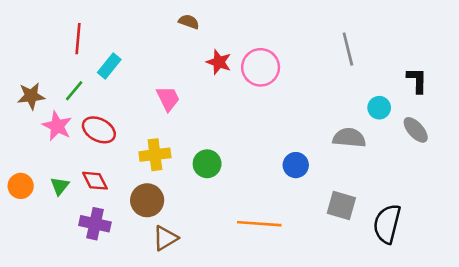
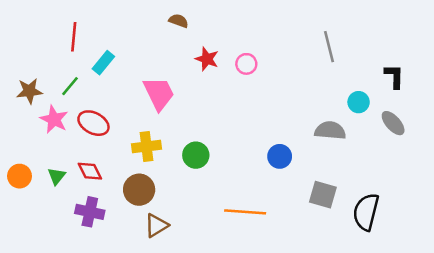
pink circle: (261, 67) -> (246, 64), size x0.6
pink trapezoid: (168, 99) -> (159, 93), size x1.4

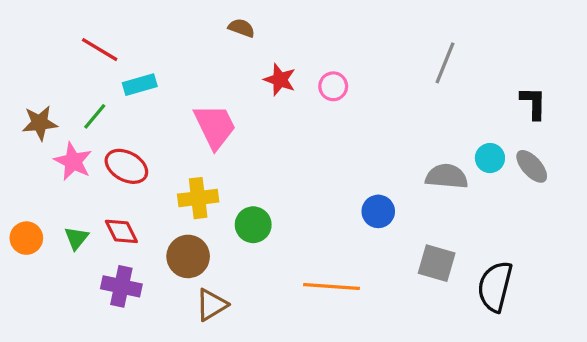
red line: (74, 37) -> (100, 50), turned -64
gray line: (329, 47) -> (445, 63), turned 36
cyan rectangle: (103, 63) -> (140, 85), turned 35
cyan circle: (359, 102) -> (490, 158), moved
green circle: (196, 155) -> (253, 225), moved

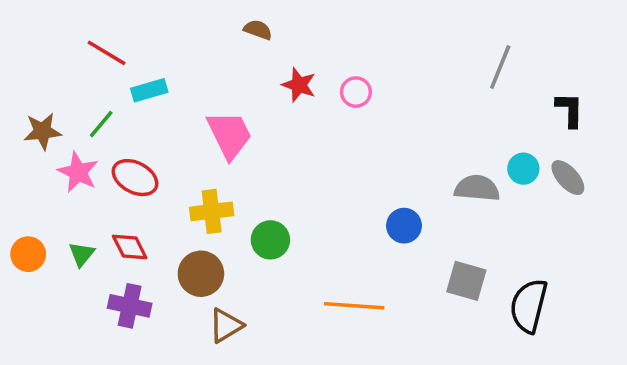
gray line: (445, 63) -> (500, 67), moved

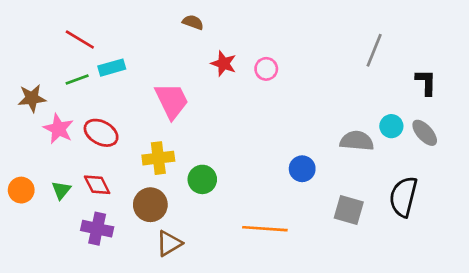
green line: (101, 124) -> (77, 80), moved, turned 30
black semicircle: (529, 306) -> (403, 197), moved

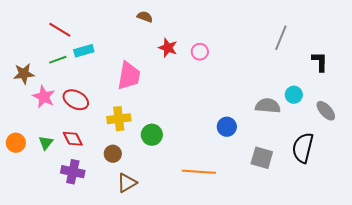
pink trapezoid: (172, 101) -> (129, 76), turned 36
gray ellipse: (425, 133) -> (326, 111), moved
brown circle: (150, 205) -> (113, 154), size x0.7

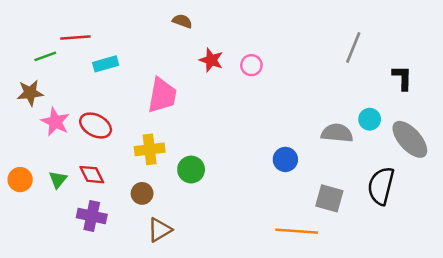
red line: (60, 30) -> (75, 38), turned -35
green line: (58, 60) -> (45, 56), moved
gray ellipse: (326, 111) -> (410, 139), size x1.5
orange line: (199, 172) -> (297, 231), moved

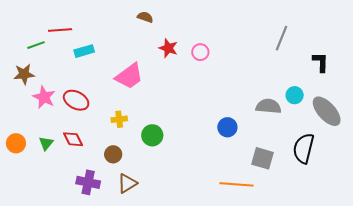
pink trapezoid: (162, 95) -> (129, 76), turned 44
yellow cross: (150, 149) -> (119, 119), size x0.7
purple cross: (92, 216) -> (88, 182), moved

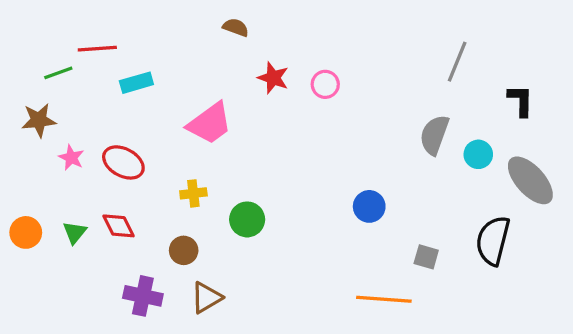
pink star: (44, 97) -> (71, 158), size x0.7
gray semicircle: (269, 106) -> (434, 135), moved, turned -75
gray square: (262, 158) -> (426, 257), size x0.7

